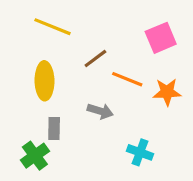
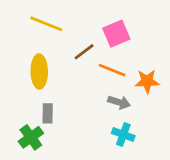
pink square: (161, 38) -> (116, 34), moved
gray arrow: (100, 111) -> (119, 102), moved

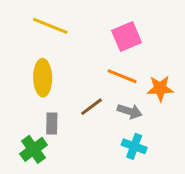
brown line: (84, 52) -> (91, 107), moved

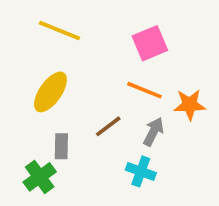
yellow ellipse: (43, 78) -> (50, 92), turned 36
gray arrow: (130, 111) -> (153, 132), turned -80
cyan cross: (134, 146) -> (141, 171), moved

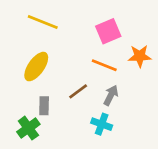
orange star: (190, 105) -> (140, 56), moved

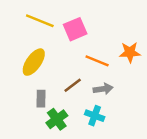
pink square: (108, 31) -> (75, 29), moved
gray arrow: (111, 95) -> (103, 89), turned 54
green cross: (28, 128) -> (57, 119), moved

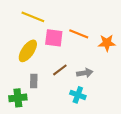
pink square: (75, 29) -> (54, 38), moved, turned 30
orange line: (97, 61) -> (79, 34), moved
green cross: (57, 119) -> (18, 98), moved, turned 30

